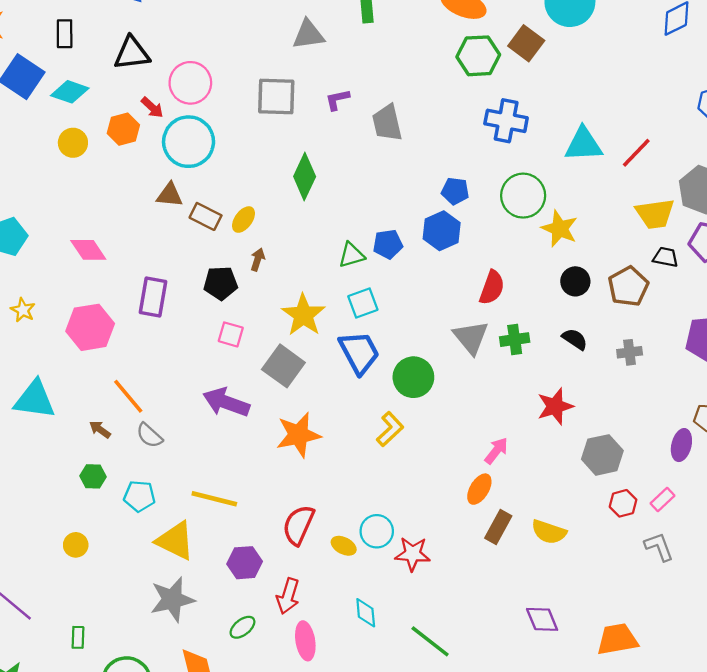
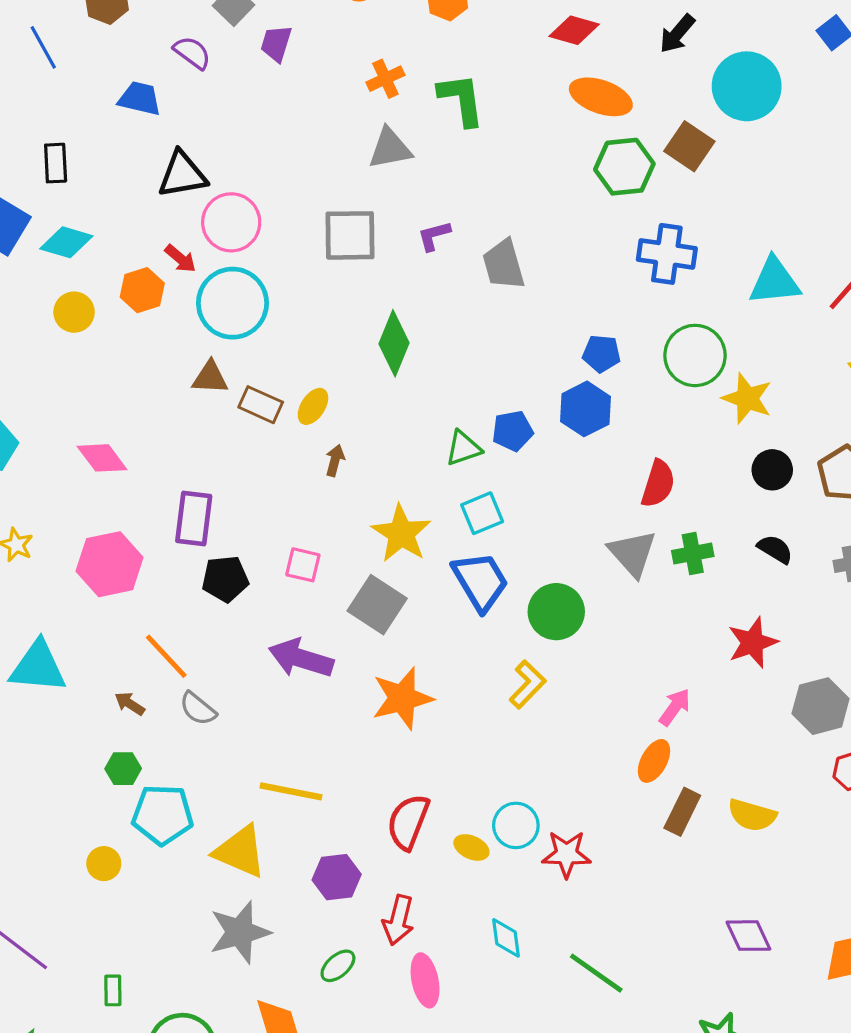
black triangle: (132, 53) -> (182, 175), moved
black pentagon: (221, 283) -> (225, 579), moved
cyan pentagon: (139, 496) -> (163, 815), moved, size x1.4

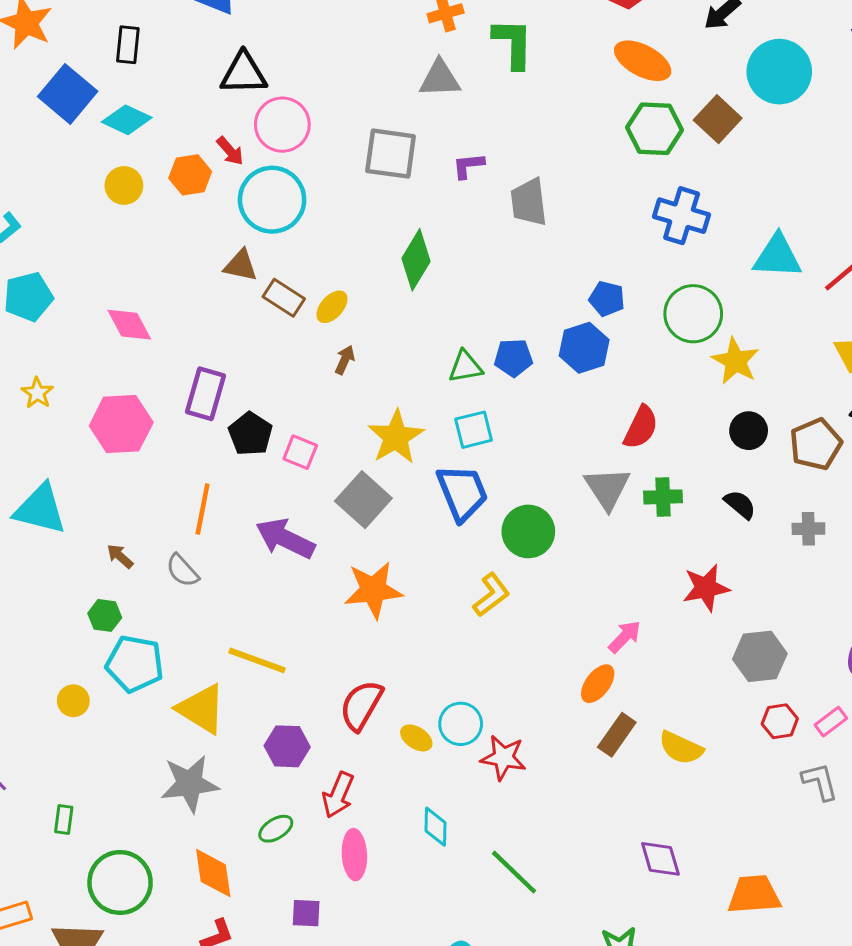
black pentagon: (225, 579) -> (250, 434), moved, turned 30
orange line: (166, 656) -> (203, 509), moved, turned 45

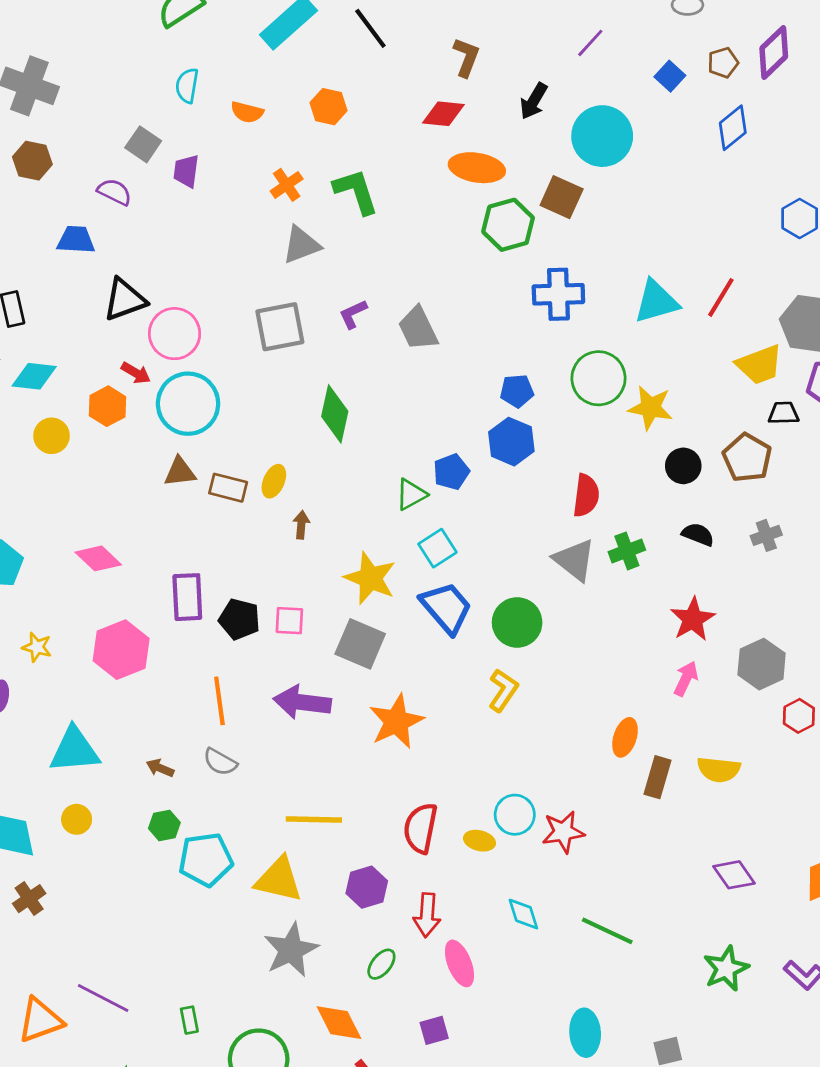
pink arrow: (625, 637) -> (686, 679), moved
yellow circle: (73, 701) -> (77, 819), moved

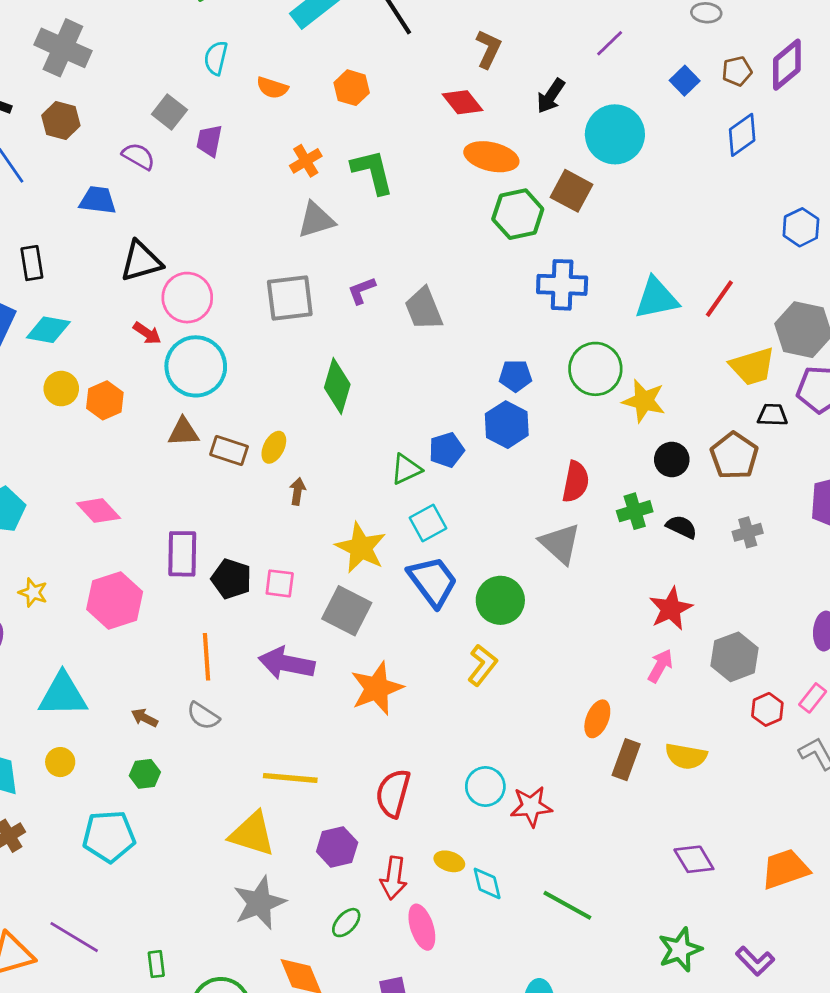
red diamond: (443, 114) -> (463, 102), turned 42
orange hexagon: (107, 406) -> (105, 400), moved
green cross: (627, 551) -> (635, 511), moved
yellow ellipse: (479, 841) -> (449, 861), moved
cyan pentagon: (206, 860) -> (109, 836), moved

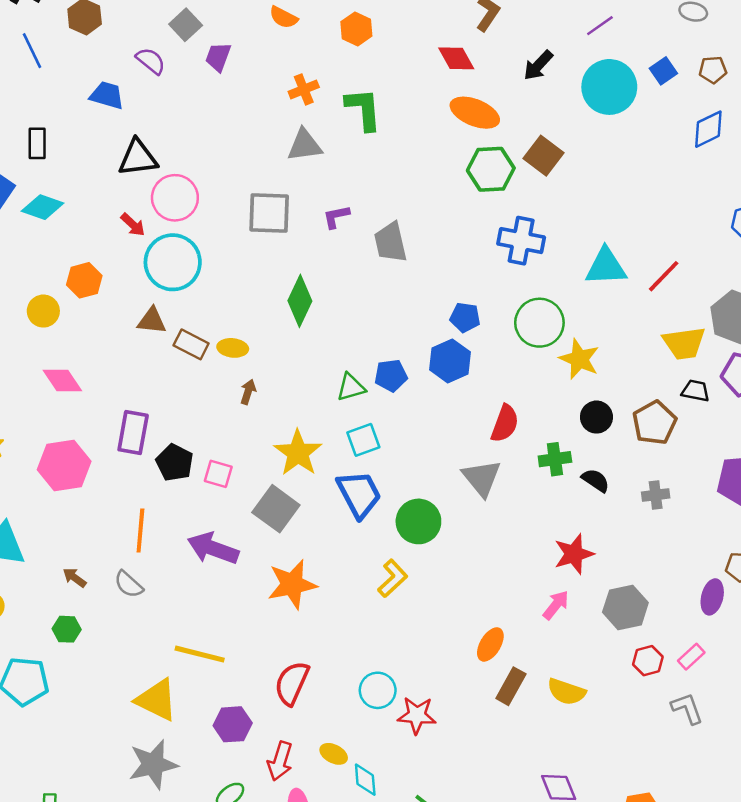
cyan circle: (615, 134) -> (609, 87), moved
yellow circle: (61, 389) -> (43, 311), moved
yellow ellipse: (274, 447) -> (233, 348), turned 60

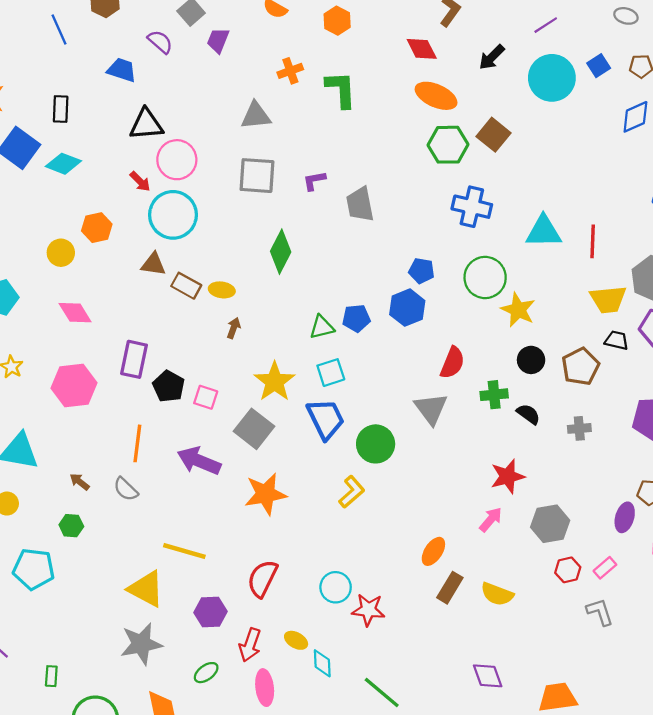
gray triangle: (304, 145) -> (256, 116), moved
red line: (664, 276) -> (593, 241), turned -44

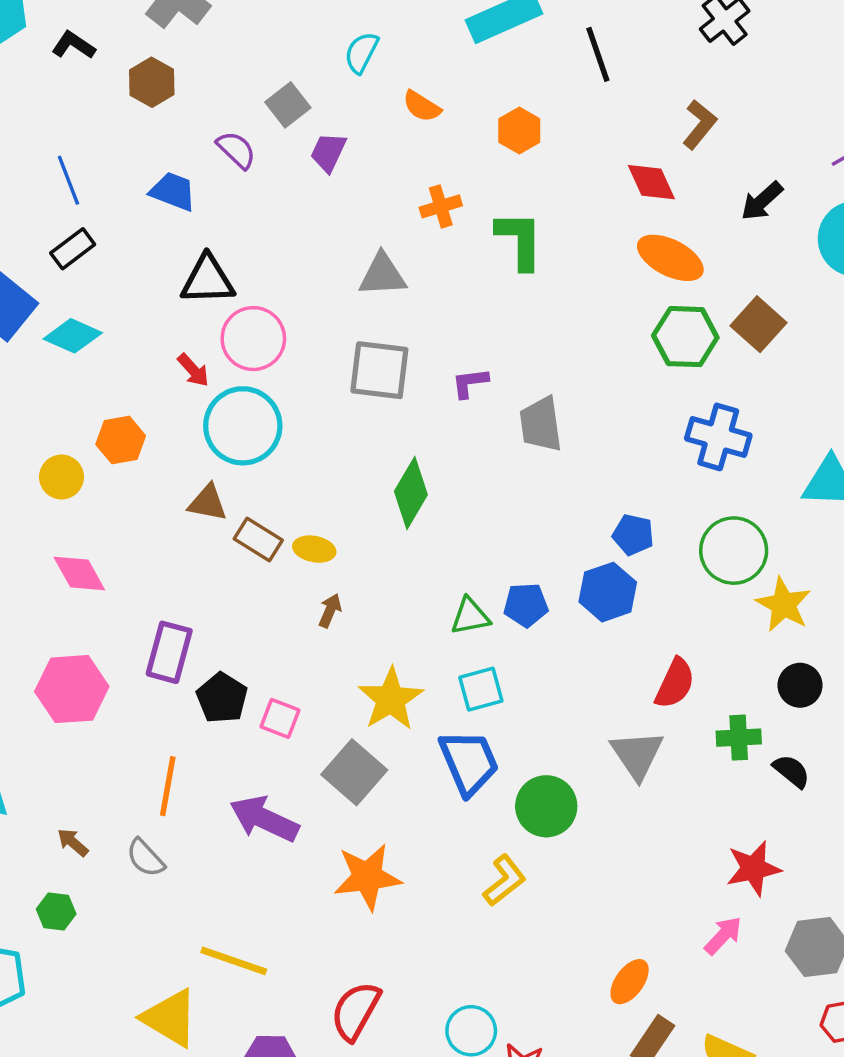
blue line: (59, 30) -> (68, 180), moved
black rectangle: (61, 109) -> (73, 249), turned 48

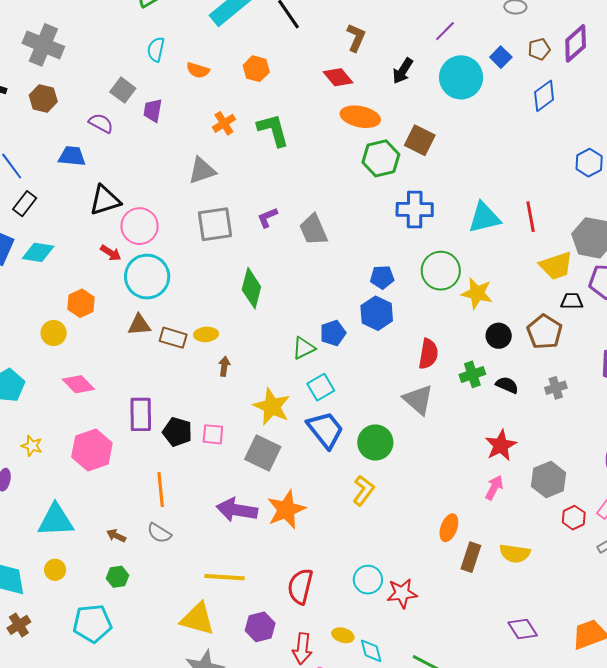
purple arrow: (264, 819) -> (237, 510), moved

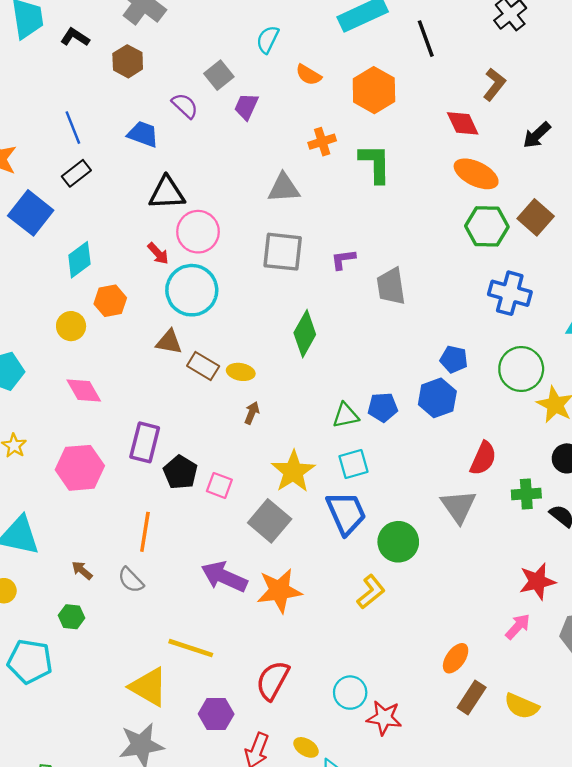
orange hexagon: (256, 69) -> (374, 90), size x1.5
cyan diamond: (38, 252) -> (79, 260), moved, turned -60

